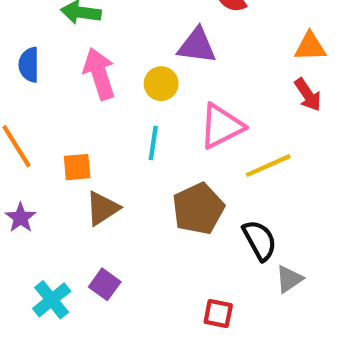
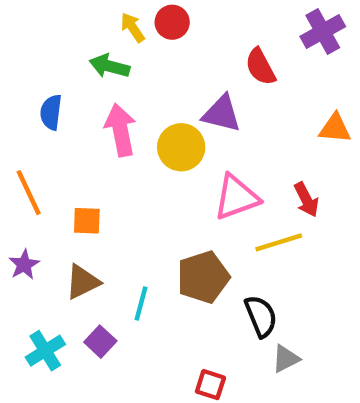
yellow circle: (161, 84) -> (181, 147), size x1.4
red arrow: (308, 95) -> (306, 200), moved
cyan line: (153, 143) -> (141, 304), moved
brown triangle: (102, 208) -> (83, 282), moved

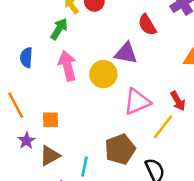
green arrow: (109, 66) -> (59, 29), turned 110
yellow line: (279, 242) -> (163, 127), turned -32
purple star: (24, 265) -> (26, 141), moved

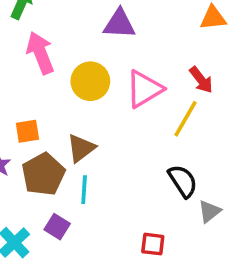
yellow circle: (103, 74) -> (90, 81), moved
brown pentagon: (120, 149) -> (43, 174), moved
brown triangle: (50, 156) -> (81, 148), moved

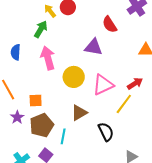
red arrow: (201, 80) -> (135, 83), turned -91
brown triangle: (81, 148) -> (79, 113), moved
black semicircle: (183, 181) -> (106, 132), moved

